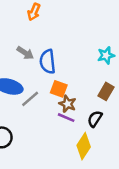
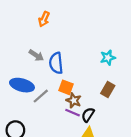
black semicircle: (95, 119) -> (88, 115), moved

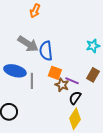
gray arrow: (36, 55) -> (28, 44), size x1.5
gray line: (41, 96) -> (32, 81), turned -49
purple line: (73, 113) -> (72, 81), moved

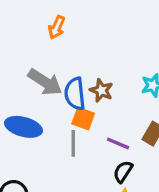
orange square: (55, 73) -> (83, 119), moved
gray line: (32, 81) -> (73, 143), moved
brown star: (62, 85) -> (101, 90), moved

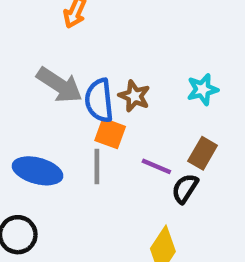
blue ellipse: (23, 127) -> (38, 171), moved
black semicircle: (123, 172) -> (185, 188), moved

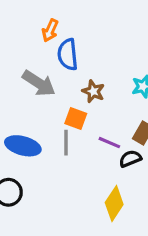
blue semicircle: (99, 100) -> (68, 54), moved
black semicircle: (185, 188) -> (130, 159), turned 35

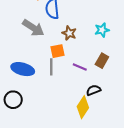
orange square: (76, 119) -> (58, 51), turned -32
black semicircle: (130, 159) -> (93, 90), moved

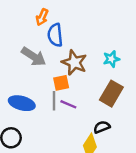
brown star: (69, 33) -> (74, 63), size x1.5
brown rectangle: (102, 61) -> (111, 94), size x1.5
purple line: (80, 67) -> (68, 104), moved

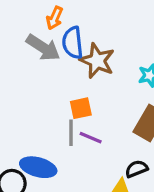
gray arrow: (34, 57) -> (43, 48), moved
brown star: (74, 63) -> (97, 61), moved
blue ellipse: (22, 103) -> (38, 167), moved

